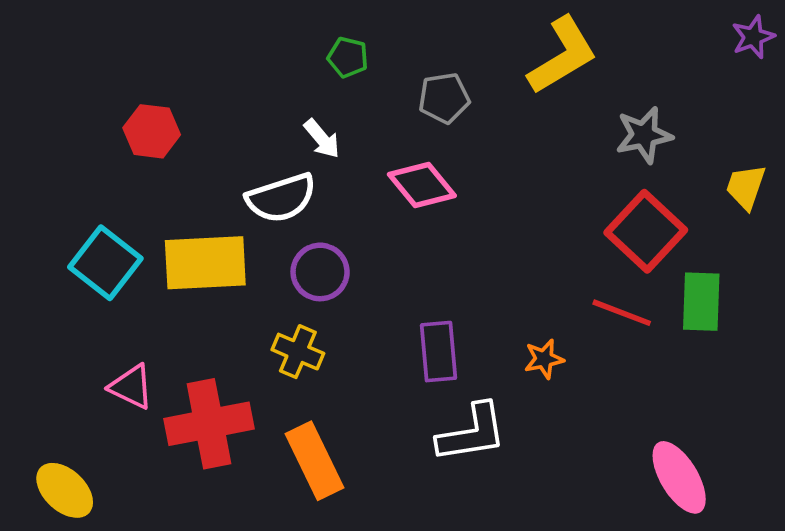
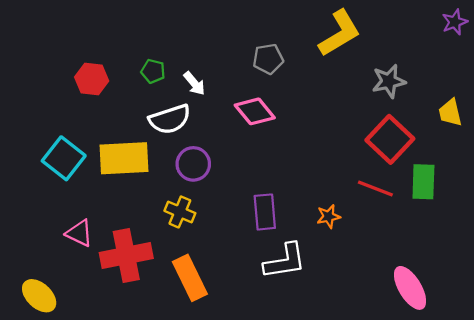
green pentagon: (348, 57) -> (153, 71), moved
yellow trapezoid: (746, 187) -> (450, 113), turned -32

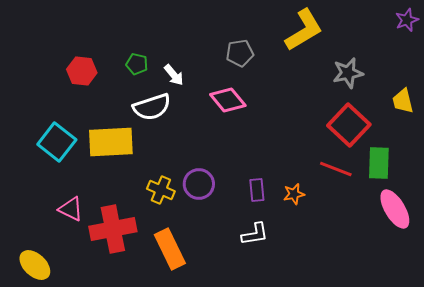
purple circle: (193, 164) -> (199, 184), moved
purple rectangle: (265, 212) -> (257, 190), moved, size x0.7
white L-shape: (285, 261) -> (255, 234), size x0.7
pink ellipse: (410, 288) -> (395, 209), moved

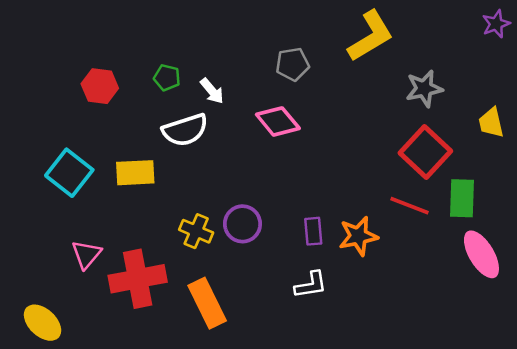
yellow rectangle: (111, 142) -> (135, 173), size x0.7
orange star: (294, 194) -> (358, 236), size x1.5
pink triangle: (71, 209) -> (86, 254), turned 44

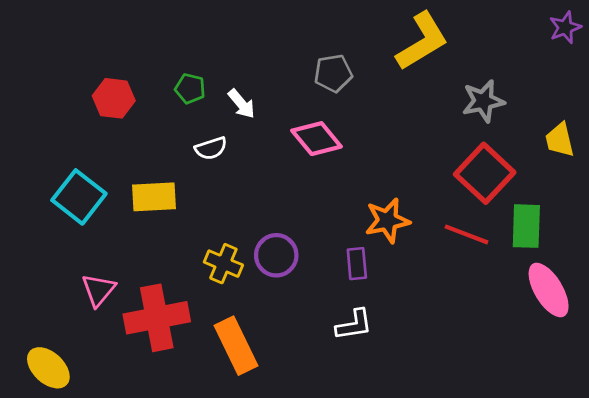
white semicircle: (185, 130) -> (211, 148), size x0.6
orange star: (358, 236) -> (387, 221), moved

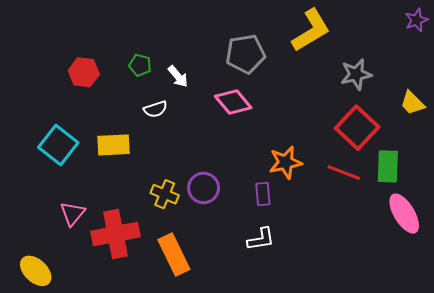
gray pentagon: (333, 73) -> (246, 54), size x1.4
yellow trapezoid: (560, 140) -> (412, 103), turned -32

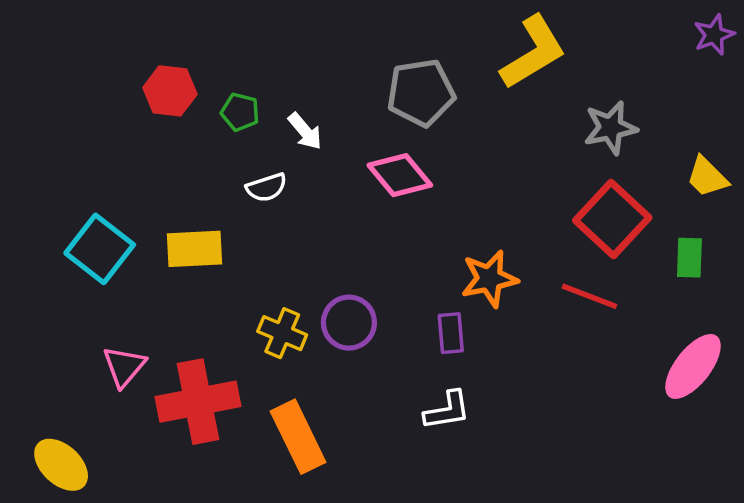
red hexagon: (84, 72) -> (170, 91), moved
green rectangle: (388, 166) -> (689, 258), moved, size x0.7
pink ellipse: (404, 214) -> (693, 366), turned 69

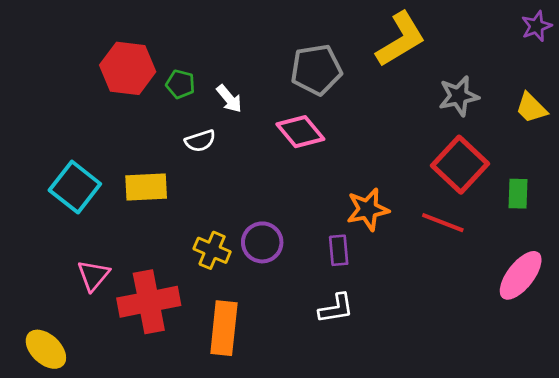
red hexagon: (170, 91) -> (128, 68), size x1.4
yellow trapezoid: (707, 177) -> (531, 108), moved
orange rectangle: (298, 437) -> (224, 328), turned 32

